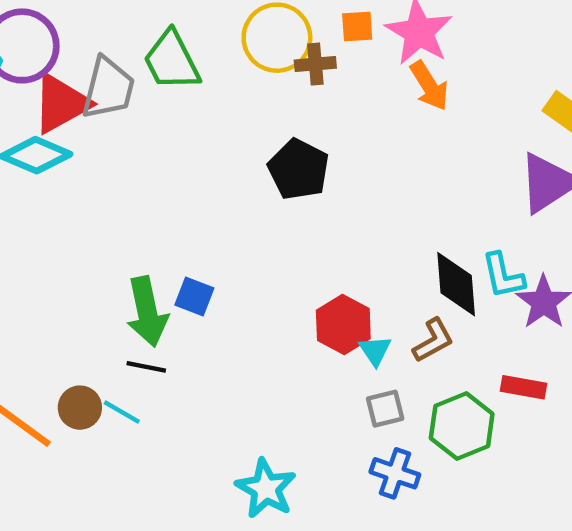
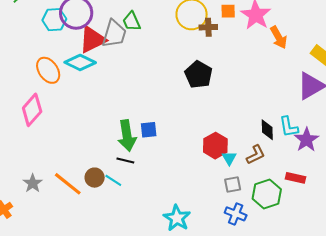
green trapezoid: (172, 61) -> (132, 21), moved, size x0.7
orange arrow: (429, 86) -> (279, 37), moved
black diamond: (456, 284) -> (267, 130), size x0.7
blue square: (194, 296) -> (149, 130), turned -30

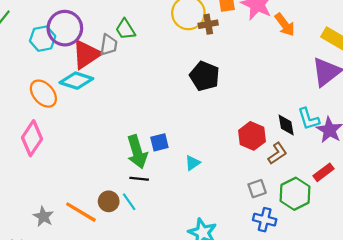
gray trapezoid: (114, 34) -> (109, 45), size x0.7
red hexagon: (215, 146) -> (252, 136), moved
cyan triangle: (229, 158) -> (193, 163), moved, turned 35
red rectangle: (296, 178) -> (323, 172), turned -42
cyan line: (113, 180) -> (129, 202), turned 30

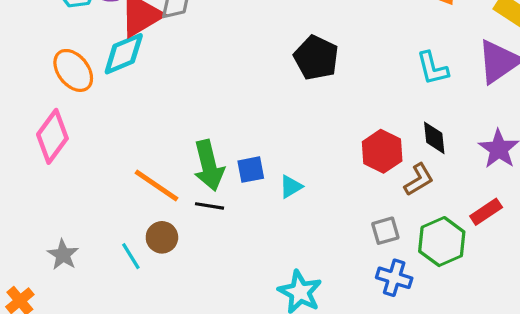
cyan diamond: (76, 81) -> (124, 54), turned -44
cyan L-shape: (309, 119) -> (432, 68), moved
blue square: (159, 142) -> (251, 170), moved
cyan line: (129, 202) -> (131, 256), moved
orange line: (81, 212) -> (157, 185), moved

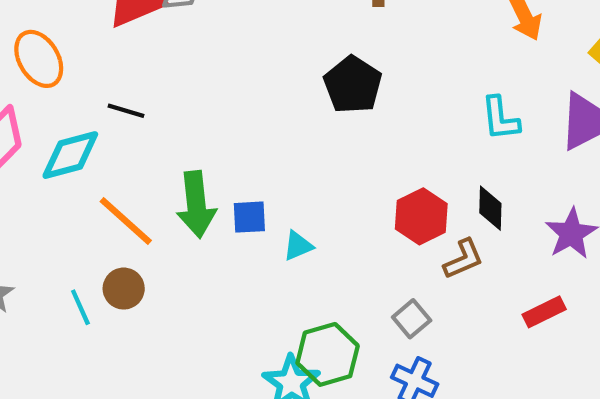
cyan diamond: (124, 54) -> (70, 155), moved
black line: (210, 206) -> (126, 111), moved
gray square: (385, 231) -> (412, 319), turned -32
green hexagon: (442, 242) -> (328, 354), moved

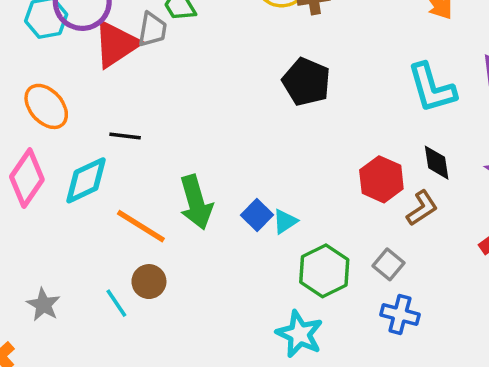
cyan L-shape: (500, 118) -> (432, 88), size x1.4
blue square: (249, 217) -> (257, 215), moved, turned -32
green hexagon: (328, 354) -> (324, 271), moved

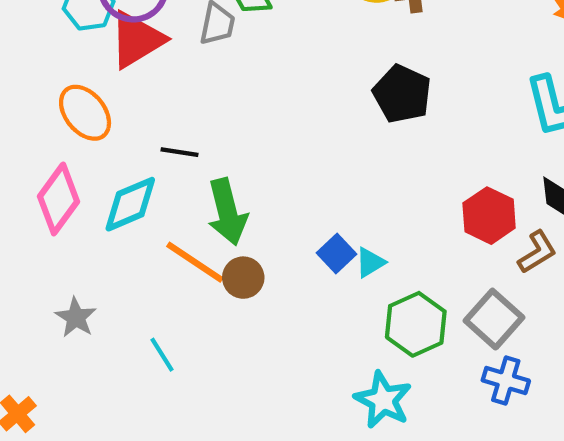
red triangle: (116, 44) -> (137, 40), moved
green arrow: (196, 202) -> (227, 212), moved
gray square: (388, 264) -> (494, 319), size x1.5
brown circle: (149, 282) -> (243, 278), moved
gray star: (43, 305) -> (76, 317), moved

